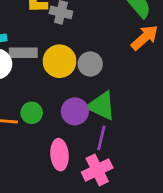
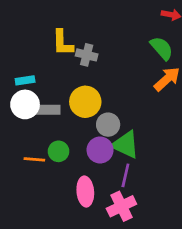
gray rectangle: (23, 53) -> (46, 110), moved
gray circle: (90, 64) -> (108, 125), moved

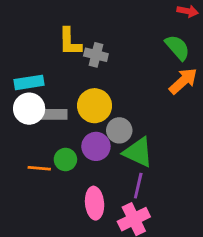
cyan rectangle: (25, 80) -> (29, 82), size x1.4
purple circle: (100, 150) -> (96, 146), moved

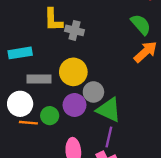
white circle: (29, 109) -> (20, 104), moved

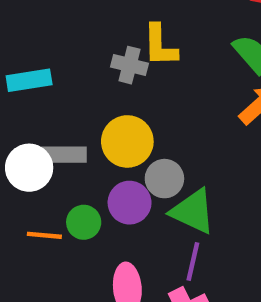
yellow L-shape: (53, 20) -> (160, 45), moved
cyan rectangle: (20, 53) -> (29, 80), moved
white circle: (20, 104) -> (29, 168), moved

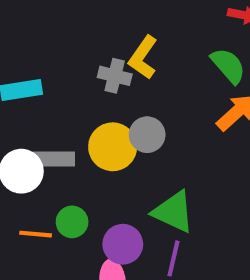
yellow L-shape: (160, 45) -> (143, 58), turned 36
gray circle: (164, 179) -> (147, 135), moved
purple circle: (130, 203) -> (123, 244), moved

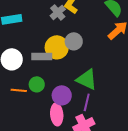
gray cross: (115, 76) -> (58, 12), turned 35
gray rectangle: (54, 159) -> (42, 56), moved

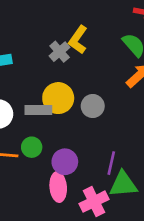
gray circle: (74, 41) -> (93, 106), moved
green triangle: (87, 79) -> (123, 184), moved, turned -30
purple line: (87, 102) -> (111, 163), moved

